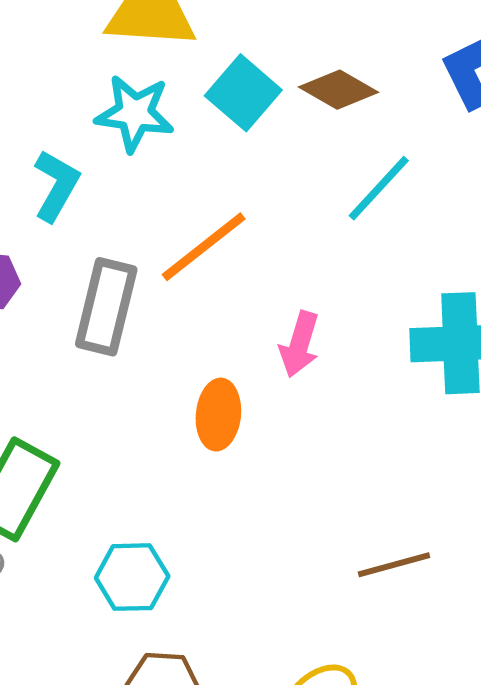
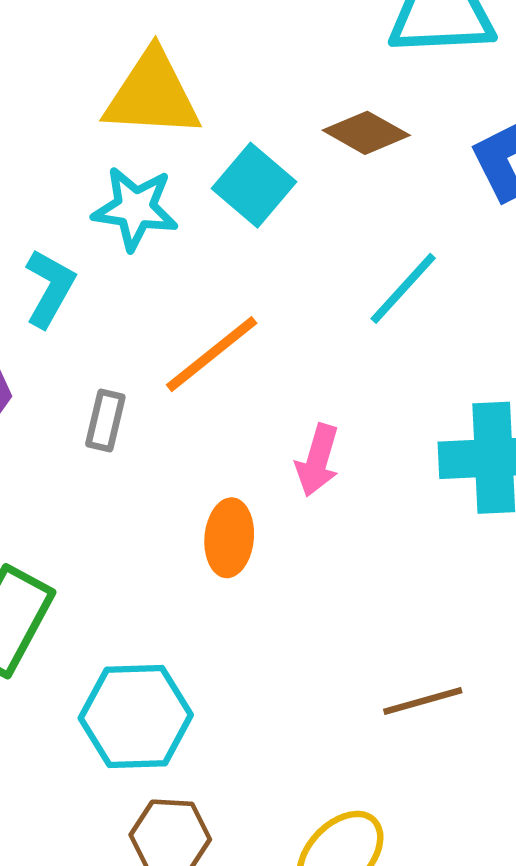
brown diamond: (339, 90) -> (366, 133), moved
gray rectangle: (106, 307) -> (105, 421), size x0.6
cyan hexagon: (132, 577) -> (136, 716), size x1.4

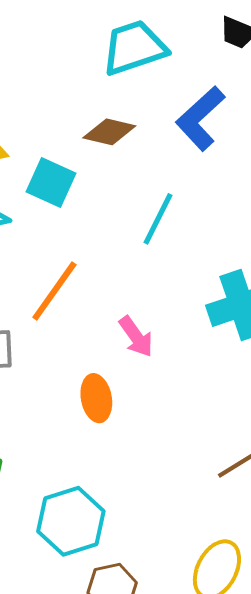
pink arrow: (318, 460) -> (136, 337), turned -36

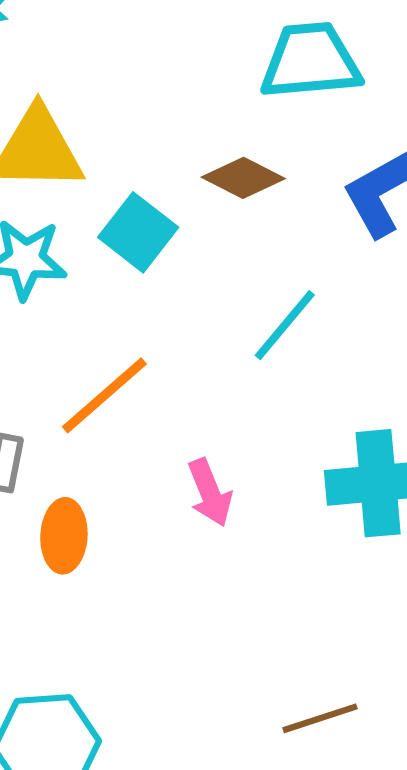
orange ellipse: (96, 398) -> (64, 536), moved

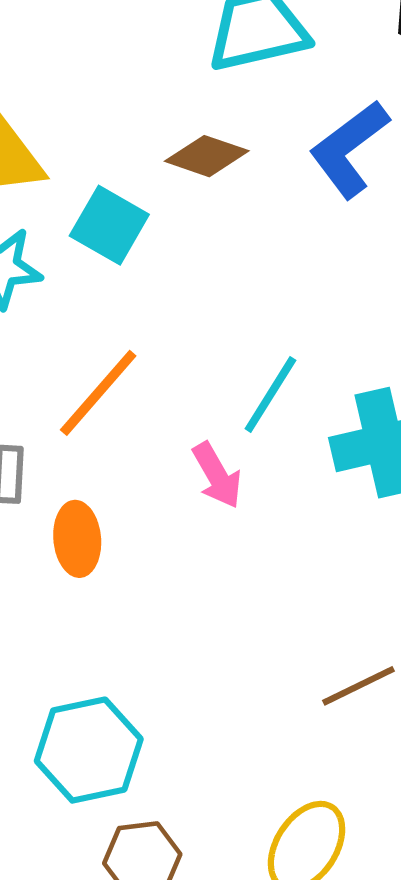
cyan line: (285, 325) -> (270, 395), moved

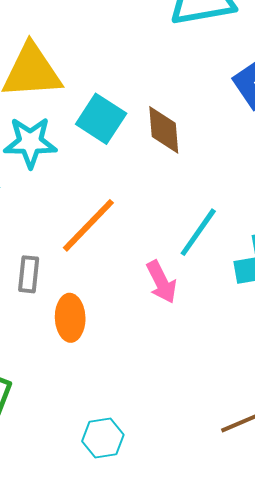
brown diamond: (207, 156) -> (164, 130), moved, turned 63
cyan hexagon: (89, 750) -> (103, 438), moved, size x0.6

